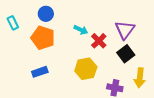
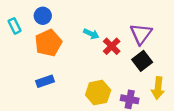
blue circle: (46, 14) -> (43, 16), moved
orange pentagon: (43, 38) -> (48, 43), turned 30
yellow hexagon: (86, 69) -> (98, 93), moved

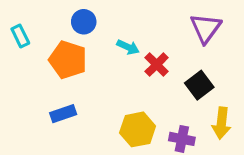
blue circle: (43, 16) -> (84, 22), moved
purple triangle: (141, 34) -> (206, 28), moved
orange pentagon: (48, 43) -> (68, 60), turned -30

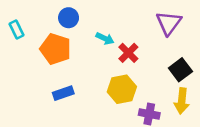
black square: (199, 85) -> (180, 70), moved
blue rectangle: (63, 114) -> (63, 93), moved
yellow hexagon: (138, 129) -> (122, 89), moved

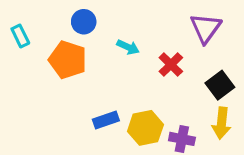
red cross: (128, 53) -> (171, 65), moved
yellow hexagon: (122, 89) -> (145, 128), moved
blue rectangle: (63, 93) -> (106, 120), moved

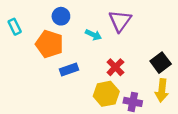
purple triangle: (206, 28) -> (120, 21), moved
red cross: (171, 65) -> (115, 67), moved
blue rectangle: (106, 120) -> (69, 70), moved

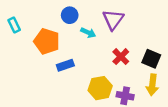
blue circle: (61, 16) -> (70, 15), moved
black square: (161, 63) -> (151, 59), turned -30
red cross: (115, 67) -> (121, 57), moved

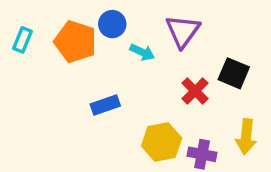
cyan rectangle: (14, 25) -> (23, 40), turned 48
orange pentagon: (47, 41) -> (75, 42), moved
black square: (151, 59) -> (234, 73), moved

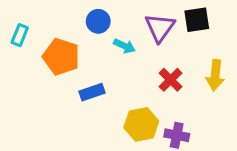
orange pentagon: (75, 42) -> (61, 57), moved
black square: (234, 73) -> (197, 20), moved, turned -32
yellow arrow: (246, 137) -> (215, 75), moved

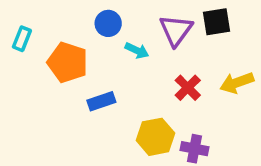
yellow arrow: (215, 75) -> (237, 83), turned 64

